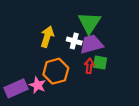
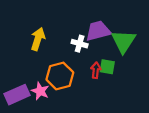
green triangle: (89, 23) -> (124, 41), moved
yellow arrow: (47, 37) -> (38, 39), moved
purple trapezoid: (91, 44) -> (98, 31), moved

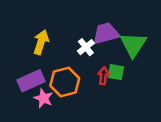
white cross: (80, 44) -> (86, 47), turned 35
purple rectangle: (17, 95) -> (31, 81), moved

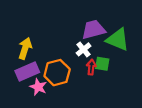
yellow arrow: (41, 42) -> (25, 48), moved
green triangle: (133, 45) -> (118, 40), turned -40
white cross: (86, 47) -> (84, 49), moved

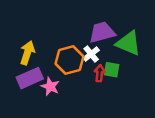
orange hexagon: (57, 73) -> (69, 60), moved
pink star: (38, 87) -> (50, 87), moved

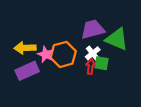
yellow arrow: (27, 53) -> (25, 48), turned -110
white cross: (91, 54) -> (93, 53), moved
pink star: (50, 87) -> (46, 54), moved

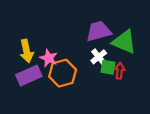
yellow arrow: (25, 48) -> (27, 51), turned -100
orange hexagon: (63, 54) -> (63, 73), moved
red arrow: (91, 66) -> (120, 71), moved

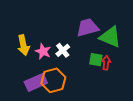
white cross: (99, 57) -> (63, 50), moved
orange hexagon: (63, 73) -> (53, 80), moved
purple rectangle: (29, 75) -> (36, 82), moved

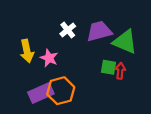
white cross: (63, 50) -> (68, 30), moved

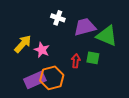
white cross: (68, 30) -> (58, 18), moved, turned -32
yellow arrow: (27, 51) -> (23, 44), turned -126
red arrow: (120, 71) -> (76, 61), moved

